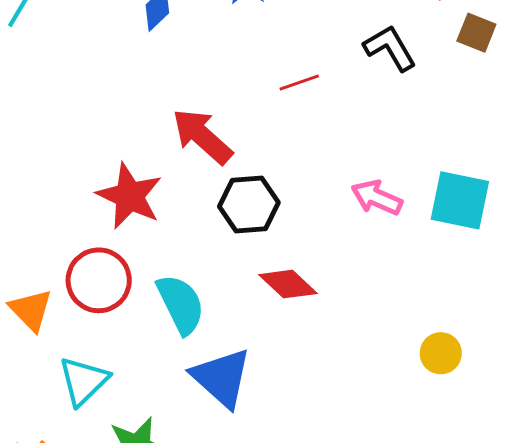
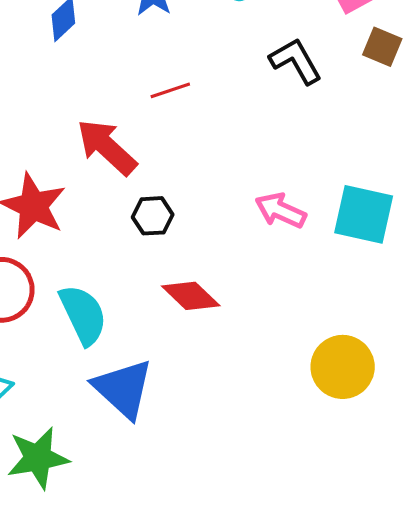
red line: (299, 82) -> (170, 90), moved
black hexagon: (249, 204) -> (153, 216), size x0.7
yellow circle: (441, 353) -> (343, 367), size x1.5

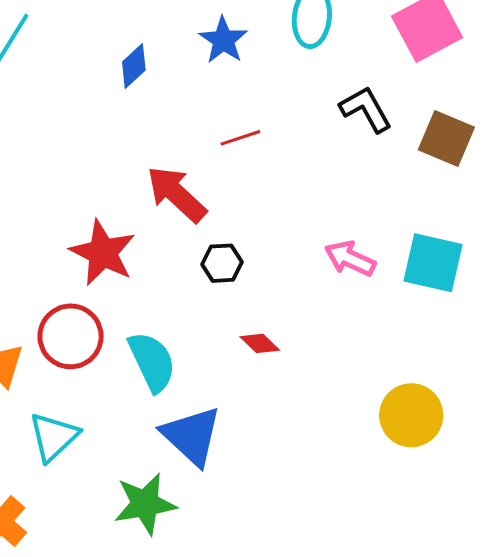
brown square: (382, 47) -> (446, 138), moved, size x1.4
red diamond: (191, 296) -> (260, 343), size x0.7
green star: (38, 458) -> (145, 504), moved

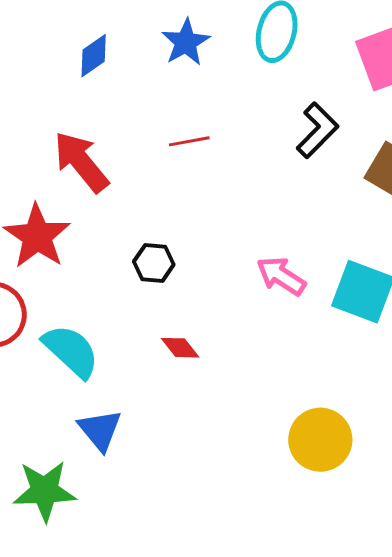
black L-shape: (366, 109) -> (317, 130), turned 66
red arrow: (177, 194) -> (81, 162), moved
cyan semicircle: (152, 362) -> (71, 351), turned -30
blue triangle: (192, 436) -> (100, 430), size x0.7

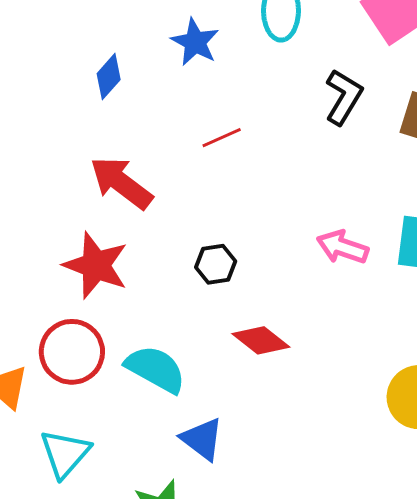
red diamond: (180, 348) -> (261, 340), size x1.4

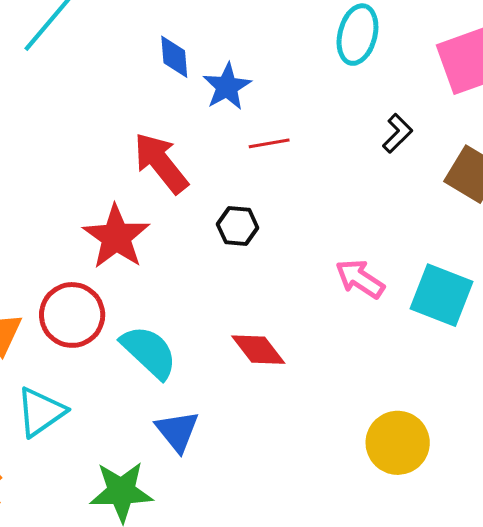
blue star: (195, 42) -> (227, 87), moved
blue diamond: (109, 77) -> (174, 57), turned -60
black L-shape: (344, 97) -> (397, 133), size x0.7
black hexagon: (216, 264) -> (238, 226), moved

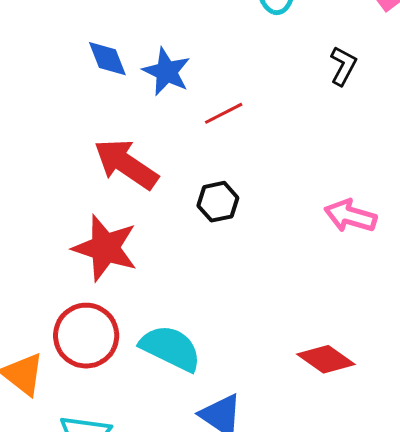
red diamond: (258, 350) -> (326, 359), moved

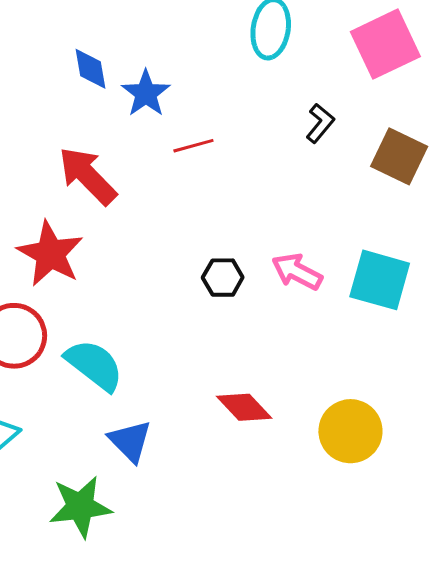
black hexagon: (218, 202) -> (223, 278), moved

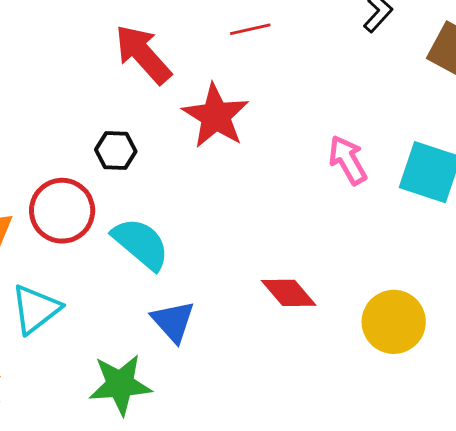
red star: (50, 254) -> (216, 116), moved
pink arrow: (297, 272) -> (348, 160), turned 30
black hexagon: (223, 278) -> (116, 151), moved

